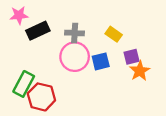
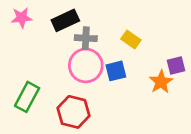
black rectangle: (38, 31) -> (65, 20), moved
purple square: (131, 57) -> (176, 65), moved
red hexagon: (41, 97) -> (74, 112), moved

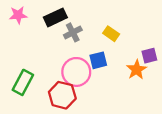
gray cross: (86, 38) -> (73, 32), turned -30
pink circle: (86, 65) -> (76, 72), moved

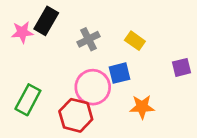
pink star: (18, 15) -> (22, 32), moved
black rectangle: (55, 17) -> (46, 21), moved, turned -35
orange star: (137, 70) -> (142, 107), moved, turned 30

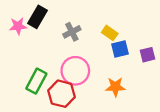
blue square: (119, 73) -> (120, 49), moved
green rectangle: (28, 100) -> (36, 81), moved

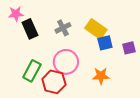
black rectangle: (37, 17) -> (30, 29), moved, turned -54
pink star: (18, 26) -> (16, 14), moved
yellow rectangle: (110, 33) -> (96, 29), size x1.5

